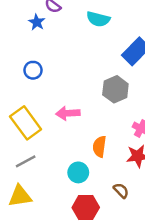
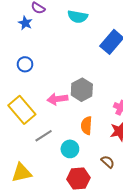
gray hexagon: (115, 89) -> (82, 90), moved
gray line: (26, 161) -> (44, 136), moved

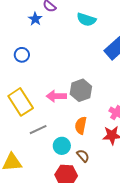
blue circle: (25, 64) -> (22, 55), moved
brown semicircle: (108, 162) -> (83, 156), moved

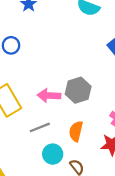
gray line: (38, 130) -> (40, 127), moved

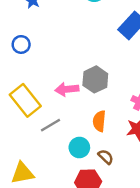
gray line: (40, 127) -> (51, 125), moved

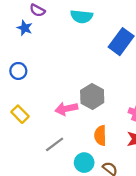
yellow rectangle: (25, 100) -> (20, 114), moved, size x0.6

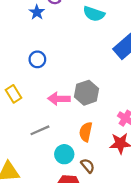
blue circle: (18, 71) -> (37, 59), moved

